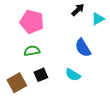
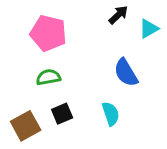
cyan semicircle: (73, 75) -> (111, 114), turned -140

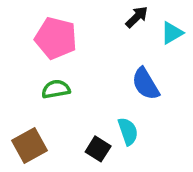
black square: (62, 114) -> (98, 149), moved, turned -35

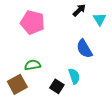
cyan triangle: (172, 33) -> (100, 19), turned -32
green semicircle: (56, 89) -> (33, 65), moved

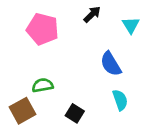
black arrow: (79, 10) -> (92, 14), moved
cyan semicircle: (74, 76) -> (120, 100), moved

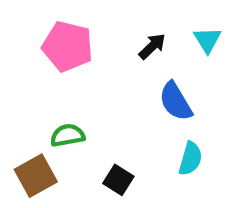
black arrow: (92, 14) -> (152, 46), moved
cyan semicircle: (120, 100) -> (190, 159), turned 35

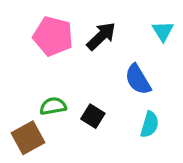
black arrow: (152, 46) -> (101, 36), moved, size x1.4
black square: (118, 180) -> (93, 116), moved

